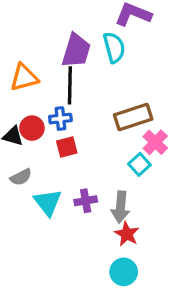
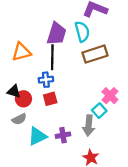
brown rectangle: (133, 117) -> (95, 54), moved
red circle: (32, 128) -> (23, 99), moved
cyan triangle: (48, 202) -> (37, 136), turned 42
gray arrow: (120, 207) -> (89, 126), moved

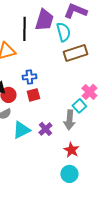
purple trapezoid: (57, 34) -> (44, 20), moved
black line: (52, 57) -> (24, 29), moved
purple cross: (63, 135) -> (45, 129), turned -32

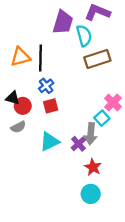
black line: (24, 29) -> (41, 58), moved
blue cross: (29, 77) -> (46, 86), turned -32
purple cross: (45, 129) -> (78, 144), moved
cyan triangle: (21, 130) -> (49, 142), moved

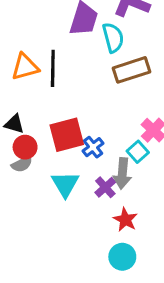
blue cross: (46, 86) -> (93, 147), moved
red circle: (23, 106) -> (25, 147), moved
red square: (51, 106) -> (67, 135), size x1.6
cyan triangle: (49, 142) -> (65, 184), turned -35

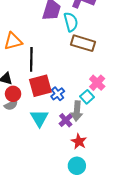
black line: (53, 68) -> (31, 59), moved
brown rectangle: (132, 70) -> (83, 43), turned 35

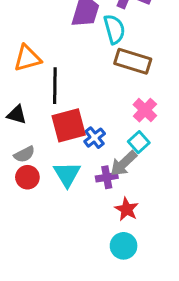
pink cross: (97, 83) -> (145, 110), moved
red circle: (13, 94) -> (27, 177), moved
gray arrow: (77, 111) -> (124, 163), turned 42
purple cross: (66, 120) -> (107, 177), turned 32

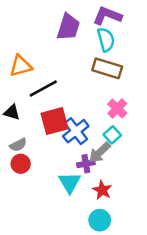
cyan semicircle: (114, 29) -> (106, 40), moved
black line: (55, 86) -> (43, 88), turned 60
blue cross: (95, 138) -> (76, 131), size x1.5
cyan triangle: (67, 174) -> (70, 183), moved

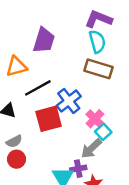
purple trapezoid: (68, 27) -> (44, 40), moved
pink cross: (117, 109) -> (95, 119), moved
blue cross: (76, 131) -> (69, 101), moved
purple cross: (86, 164) -> (78, 169), moved

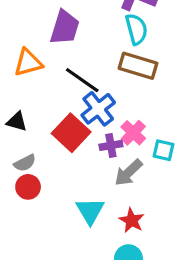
black line: (38, 88) -> (82, 80), moved, turned 64
red square: (49, 119) -> (71, 133), turned -32
cyan square: (103, 132) -> (163, 150), moved, turned -35
purple cross: (78, 169) -> (111, 145), moved

